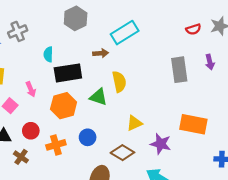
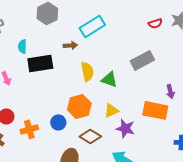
purple arrow: (210, 62) -> (170, 91), moved
gray rectangle: (179, 70) -> (142, 60), turned 70
green triangle: (98, 97) -> (109, 79), moved
orange hexagon: (64, 106) -> (79, 106), moved
yellow triangle: (134, 123) -> (111, 110), moved

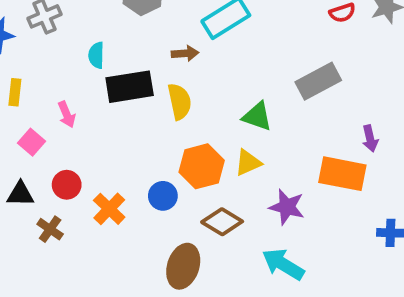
yellow semicircle: (87, 71) -> (180, 102), moved
yellow triangle: (111, 110) -> (248, 163), moved
orange cross: (29, 129) -> (109, 209), turned -30

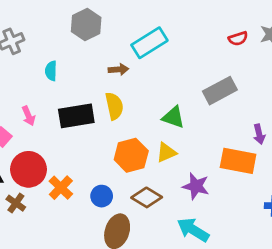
black rectangle: (130, 87) -> (76, 116), moved
red circle: (67, 185) -> (29, 169), size x1.6
blue circle: (163, 196) -> (102, 196), moved

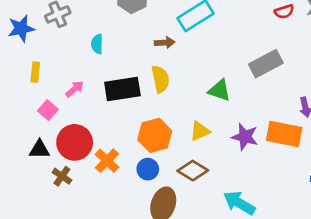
pink arrow: (29, 116) -> (75, 89), turned -108
yellow triangle: (166, 152) -> (200, 131), moved
orange hexagon: (131, 155) -> (155, 135), moved
purple star: (196, 186) -> (245, 137), moved

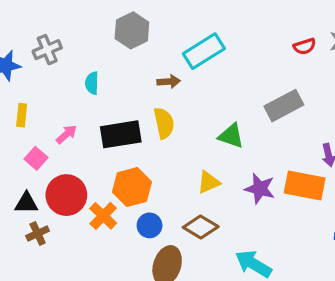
orange hexagon: (155, 135) -> (132, 187), moved
brown cross: (62, 176) -> (38, 233), moved, turned 30

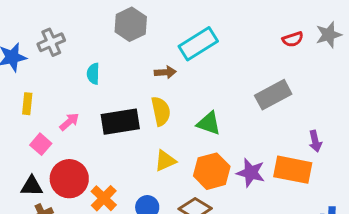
green triangle: (231, 136) -> (209, 123), moved
yellow triangle: (209, 182) -> (165, 161), moved
orange hexagon: (132, 187) -> (212, 171), moved

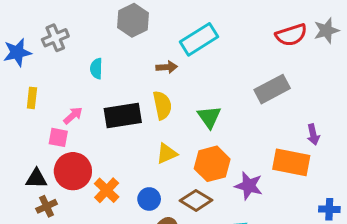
red semicircle: (293, 39) -> (291, 35), size x1.5
green triangle: (209, 123) -> (209, 117), turned 35
pink square: (41, 144) -> (58, 137), moved, turned -30
purple star: (251, 173) -> (249, 186), moved

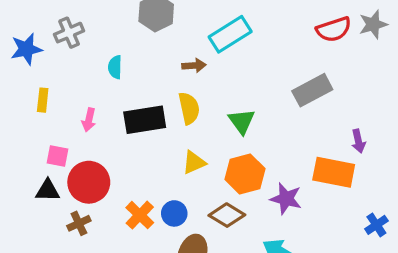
pink arrow: (73, 115) -> (89, 120), turned 144
pink square: (58, 137) -> (58, 156), moved
orange cross: (107, 190) -> (140, 215), moved
brown cross: (47, 206) -> (79, 223), moved
blue cross: (329, 209) -> (376, 225), turned -36

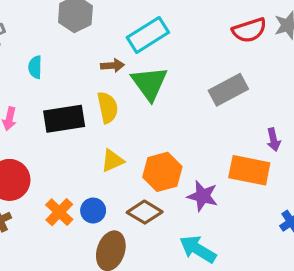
green triangle: (242, 121) -> (149, 83), moved, size x1.4

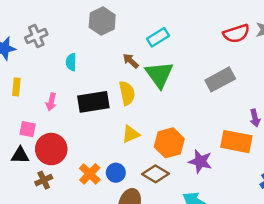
cyan rectangle: (148, 35) -> (158, 37), size x0.7
brown arrow: (112, 66) -> (131, 61), turned -133

